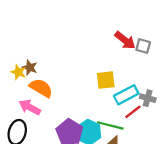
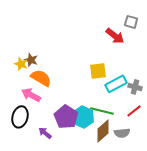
gray square: (143, 46) -> (131, 22), moved
red line: (133, 112) -> (134, 111), moved

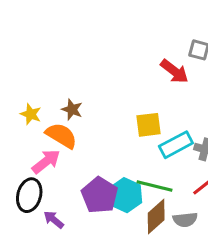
brown star: (31, 60) -> (72, 110), moved
pink arrow: (31, 95) -> (46, 162), turned 114
purple arrow: (45, 133) -> (54, 220), moved

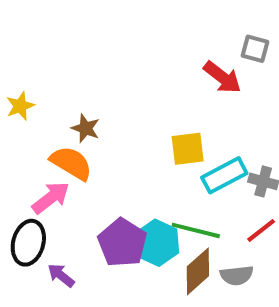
yellow star: (31, 114) -> (20, 106), moved, turned 30

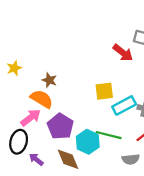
purple pentagon: (122, 243) -> (60, 126), moved
brown diamond: (198, 271) -> (68, 159), moved, turned -70

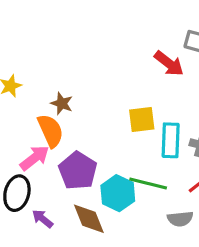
orange semicircle: (42, 99) -> (51, 131), turned 35
cyan rectangle: (124, 105) -> (171, 140), turned -60

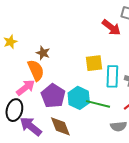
cyan hexagon: (118, 193) -> (79, 98), moved
purple arrow: (43, 219) -> (31, 126), size x1.6

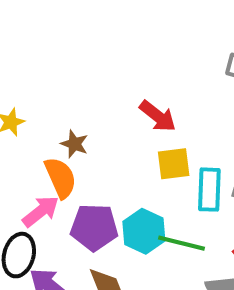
red arrow: (111, 27) -> (158, 116), moved
purple pentagon: (53, 96) -> (94, 227), turned -30

